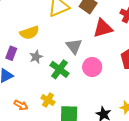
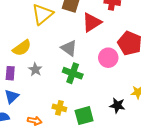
pink circle: (92, 67) -> (108, 58), moved
green cross: (59, 69) -> (73, 73), moved

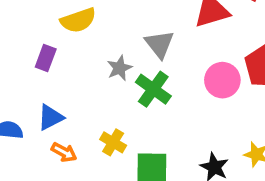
gray star: (35, 69) -> (119, 68), moved
blue triangle: (12, 97) -> (50, 117), moved

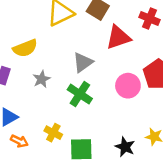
gray triangle: (159, 44) -> (83, 62), turned 35
gray star: (119, 68) -> (42, 79), moved

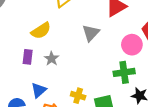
gray star: (42, 79) -> (51, 59), moved
green cross: (80, 94) -> (124, 72), moved, turned -30

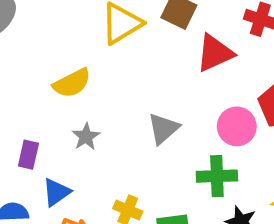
gray triangle: (91, 33) -> (163, 129), moved
purple rectangle: (28, 57) -> (28, 155), moved

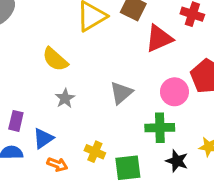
yellow semicircle: (72, 83) -> (55, 59), turned 68
purple rectangle: (28, 155) -> (16, 121), moved

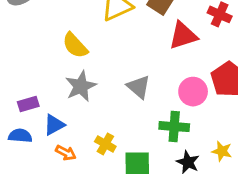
gray triangle: (121, 93) -> (139, 87), turned -45
gray star: (65, 98) -> (81, 86), size x1.5
purple rectangle: (16, 121) -> (28, 104), turned 54

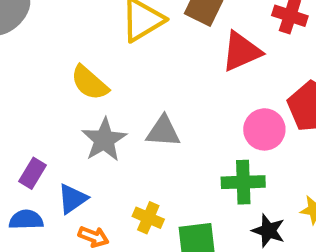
gray triangle: (139, 87) -> (163, 131), moved, turned -30
purple rectangle: (28, 104) -> (32, 173), turned -36

